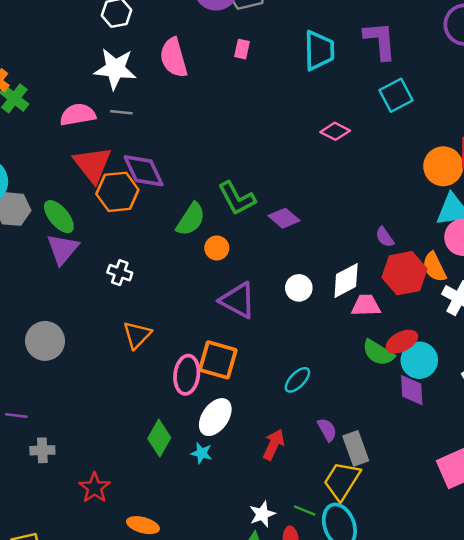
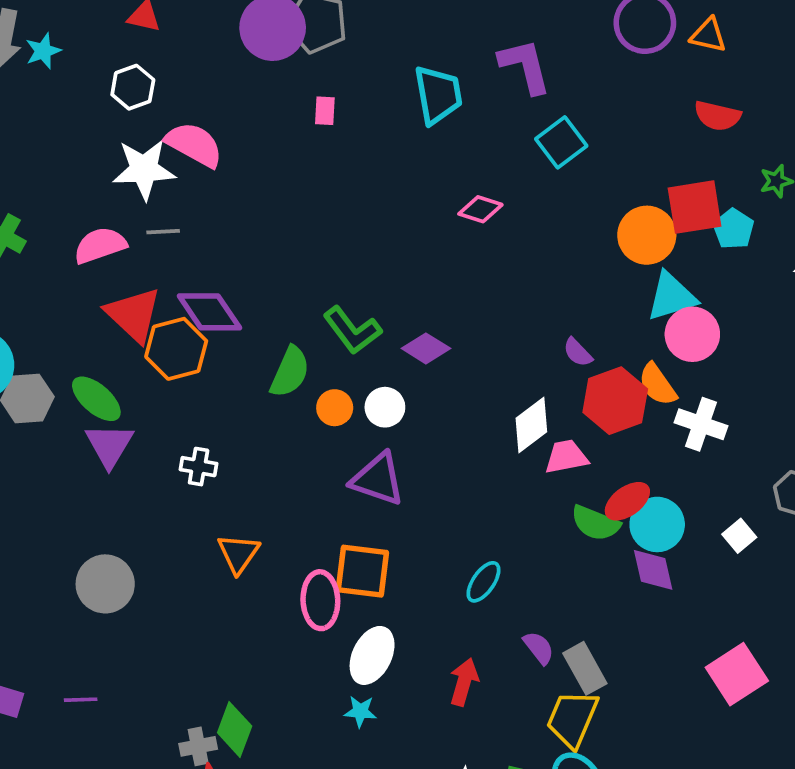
pink semicircle: (174, 58) -> (194, 145), moved, turned 144
white circle: (299, 288) -> (385, 407), moved
green diamond: (159, 438) -> (235, 729), moved
gray cross: (42, 450) -> (198, 746), moved

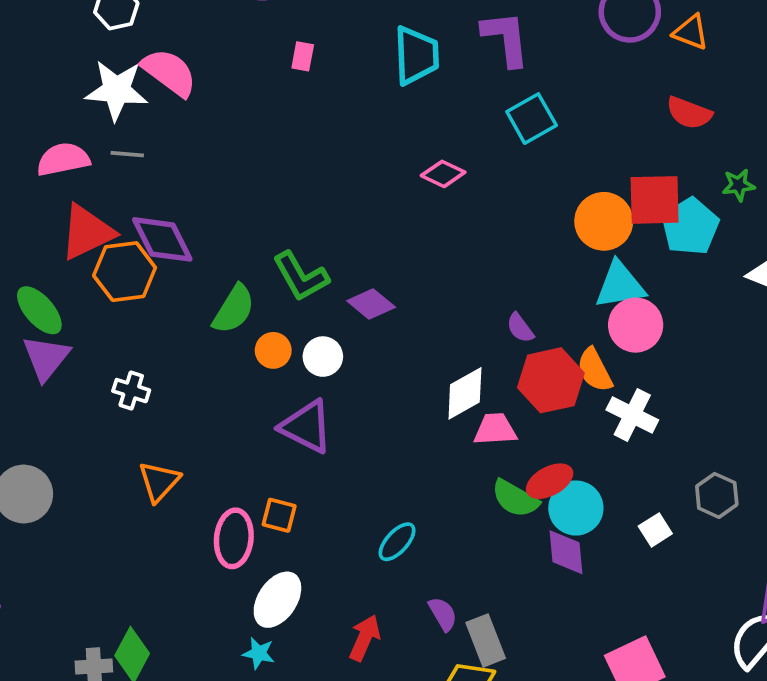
cyan pentagon: (733, 229) -> (690, 227), size x1.4
red triangle: (133, 315) -> (87, 232), turned 44
orange square: (362, 571) -> (279, 515), size x0.6

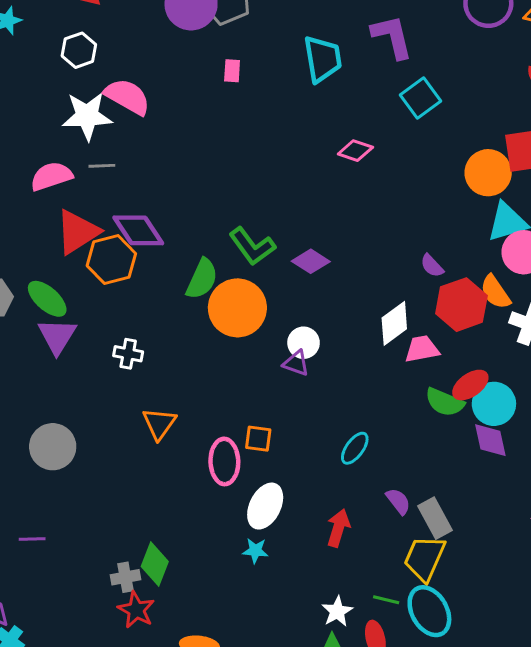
orange circle: (273, 350) -> (237, 308), size x2.0
white circle: (323, 357) -> (304, 343), moved
purple triangle: (306, 427) -> (296, 363), moved, size x0.6

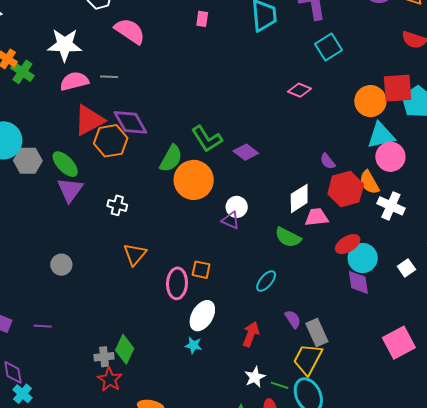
white star: (87, 116) -> (65, 45), moved
pink diamond: (355, 151) -> (299, 90), moved
green semicircle: (445, 402) -> (288, 237), moved
gray circle: (53, 447) -> (61, 265), size x0.7
white star: (337, 611) -> (255, 377), moved

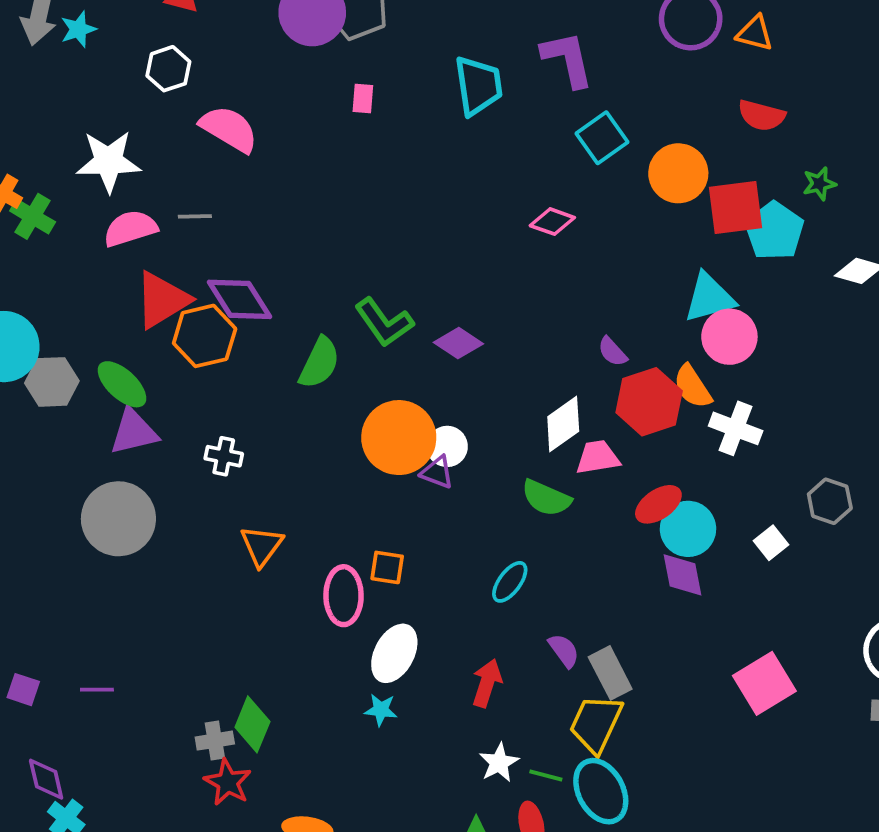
orange circle: (370, 101) -> (678, 173), moved
orange circle: (194, 180) -> (399, 438), moved
purple triangle: (70, 190) -> (134, 432), turned 44
gray circle: (61, 265) -> (118, 519), moved, size x1.8

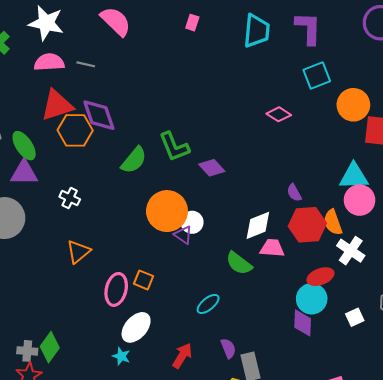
red ellipse: (658, 504) -> (320, 277), moved

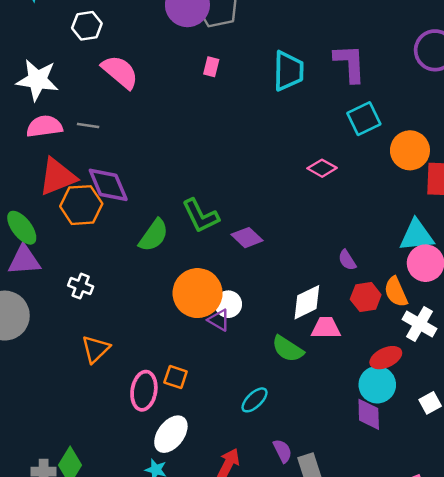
red hexagon: (307, 225) -> (366, 297), size x0.7

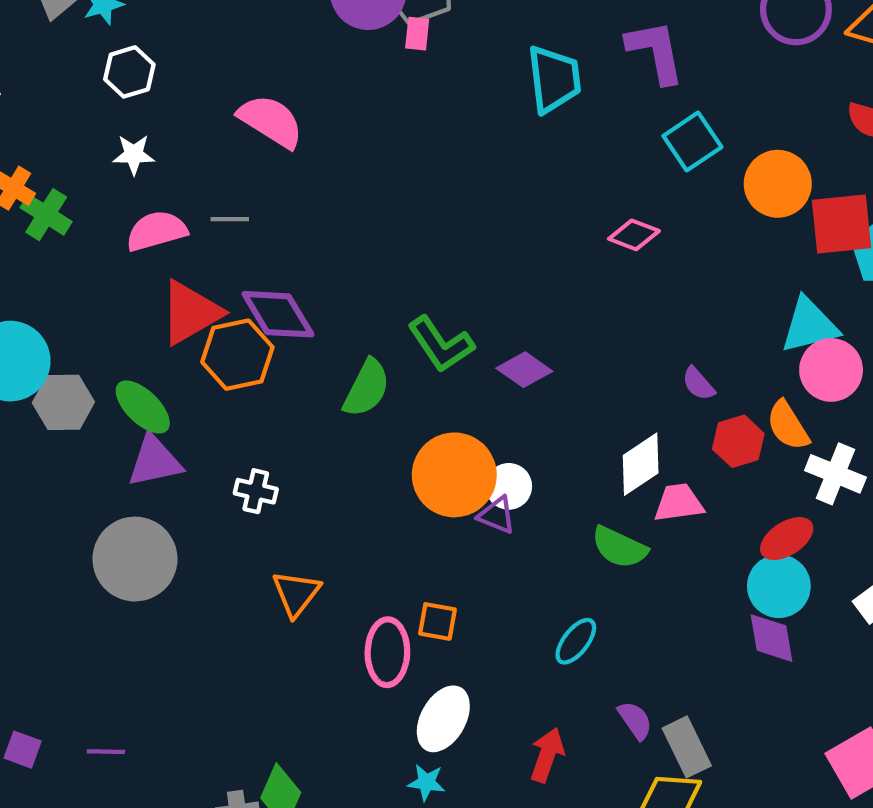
white hexagon: (87, 26) -> (129, 72), moved
pink rectangle: (211, 67) -> (417, 34), moved
white star: (37, 80) -> (134, 155), size x0.6

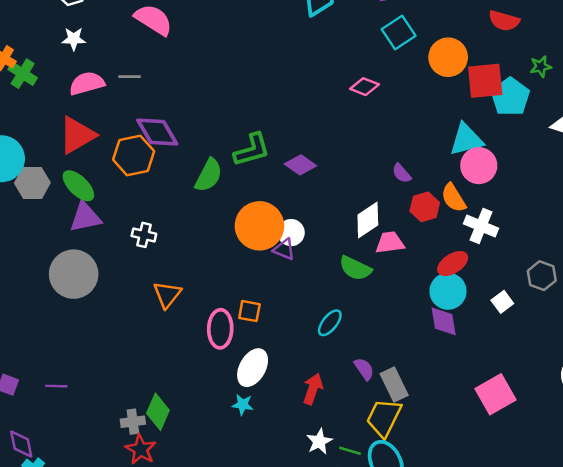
red triangle: (190, 313) -> (77, 135), moved
green L-shape: (441, 344) -> (252, 150), turned -72

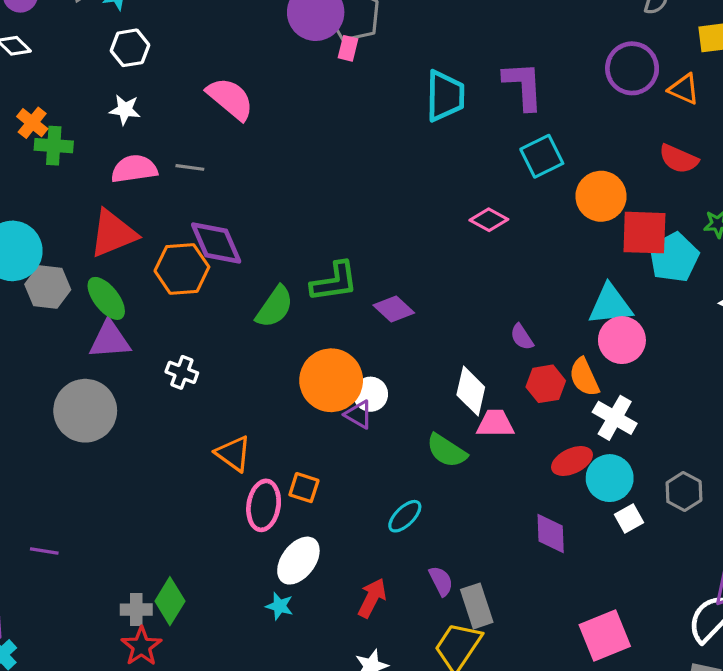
green cross: (23, 74) -> (54, 146), turned -36
white diamond: (368, 220) -> (471, 391), turned -51
cyan circle: (448, 291) -> (610, 478), moved
orange triangle: (167, 294) -> (233, 454), moved, turned -40

